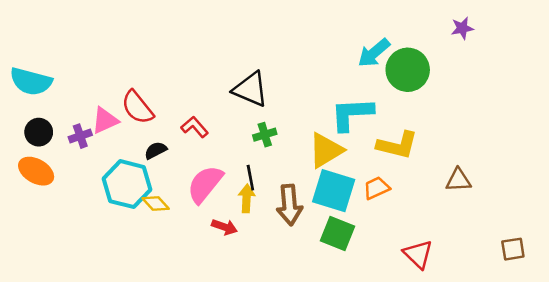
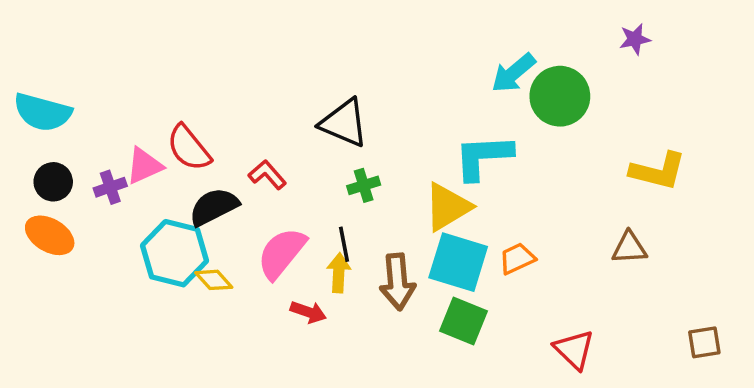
yellow L-shape: (397, 145) -> (658, 171), moved
black semicircle: (156, 150) -> (214, 207), size x1.6

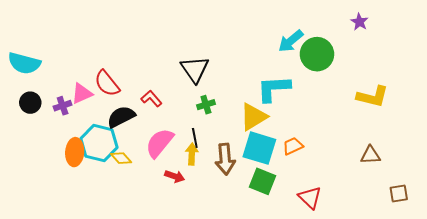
purple star: (635, 39) -> (359, 22), turned -30
black triangle: (344, 123) -> (195, 69), turned 32
orange ellipse: (50, 235) -> (75, 152), moved, turned 64
brown triangle: (629, 248) -> (370, 155), moved
red triangle: (574, 350) -> (310, 198), moved

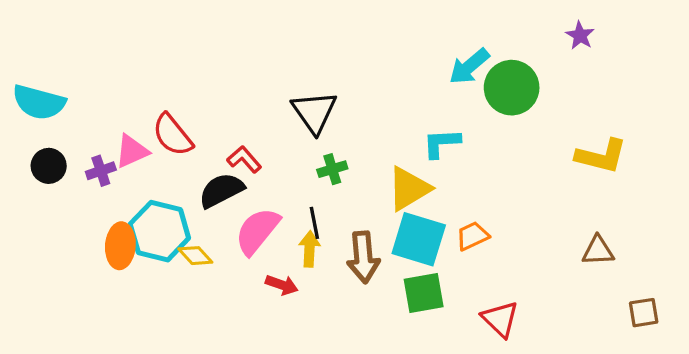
cyan L-shape: (274, 88) -> (441, 143), size x0.7
black semicircle: (121, 117) -> (221, 190), moved
green square: (262, 181) -> (424, 293), turned -32

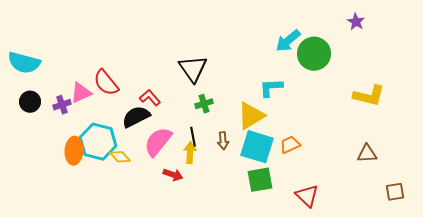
brown arrow: (363, 257) -> (223, 141), moved, size x0.6

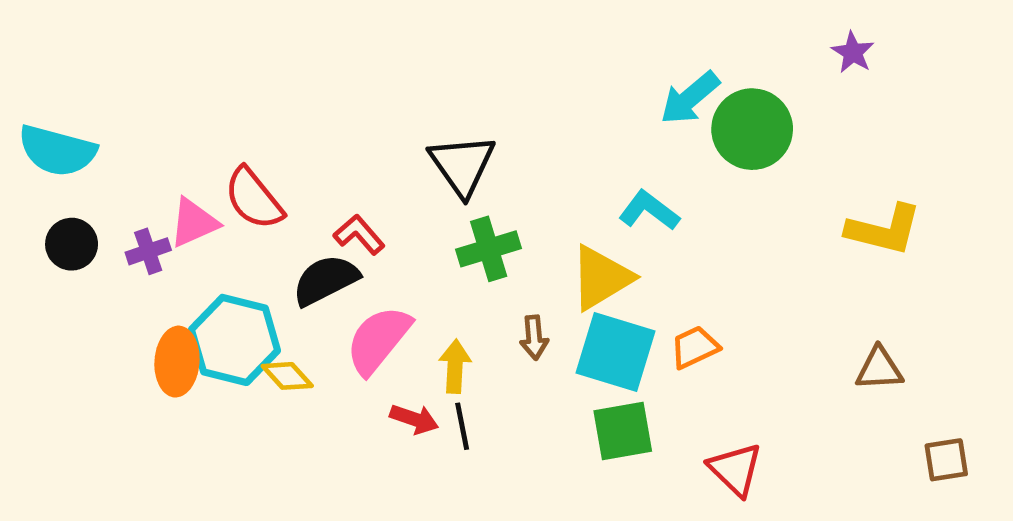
cyan L-shape: (271, 88) -> (649, 211), turned 40
green cross: (204, 104) -> (489, 249), size x1.4
black line: (193, 137) -> (462, 426), moved

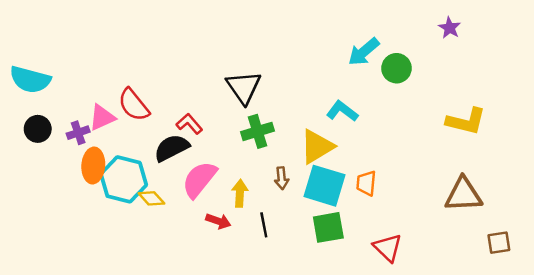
green circle: (752, 129) -> (396, 68), size x0.7
orange trapezoid: (695, 347) -> (366, 183), turned -60
orange ellipse: (177, 362) -> (93, 166), moved
brown triangle: (879, 369) -> (463, 195), size x1.5
black line: (462, 426) -> (264, 225), moved

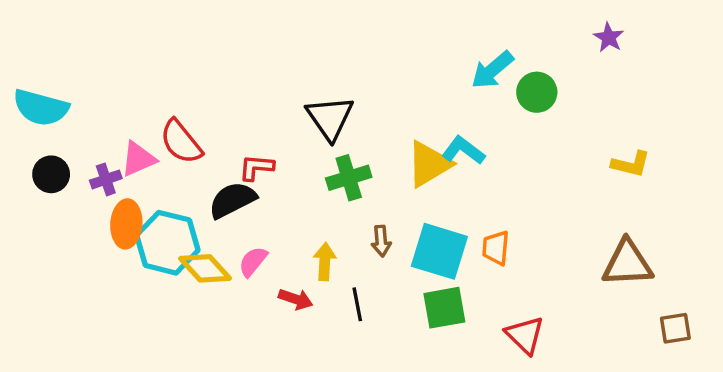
yellow L-shape: (466, 121) -> (631, 164), size x0.7
red L-shape: (189, 124) -> (256, 167), turned -44
yellow triangle: (317, 147) -> (429, 164), moved
pink semicircle: (199, 179) -> (253, 262), moved, size x0.6
yellow diamond: (151, 198) -> (205, 268), size x1.4

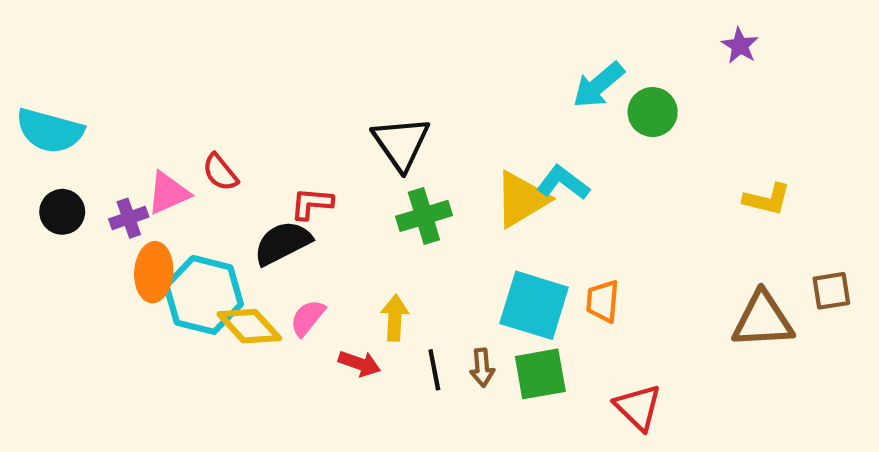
red semicircle: (181, 142) -> (220, 172), size x0.7
brown arrow: (381, 241) -> (482, 368), moved
brown square: (675, 328) -> (831, 291), moved

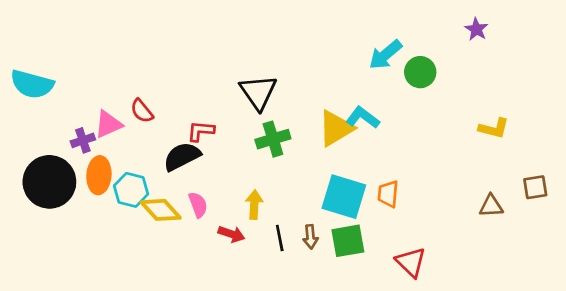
black circle: (62, 212) -> (49, 182), moved, size x1.8
cyan hexagon: (204, 295) -> (131, 190), size x0.7
pink semicircle: (308, 318) -> (198, 205), turned 120
brown triangle: (763, 320) -> (491, 206), size x0.6

